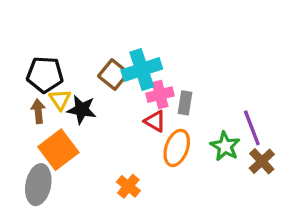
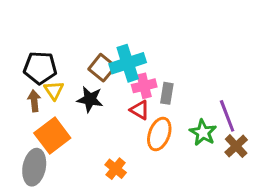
black star: (82, 110) -> (90, 99), moved

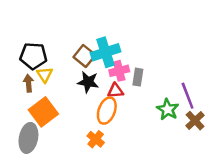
black star: (90, 99) -> (88, 82), moved
red triangle: (140, 110) -> (115, 91), turned -35
orange ellipse: (159, 134) -> (107, 111), moved

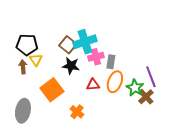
red triangle: (115, 91) -> (93, 85), moved
orange ellipse: (107, 111) -> (115, 82), moved
orange square: (43, 112) -> (52, 90), moved
brown cross: (195, 121) -> (146, 97), moved

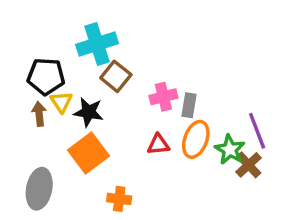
cyan cross: (85, 42) -> (97, 44), moved
black star: (71, 66) -> (89, 112), moved
orange cross: (77, 112) -> (119, 199), moved, turned -32

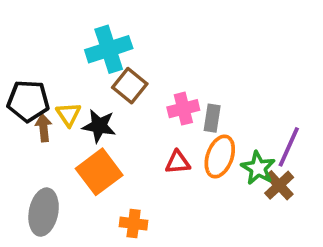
black pentagon: (46, 76) -> (28, 101), moved
purple line: (257, 131) -> (289, 147), turned 45

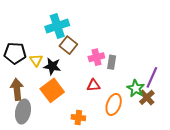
brown arrow: (44, 128) -> (17, 89), moved, size x1.5
orange ellipse: (220, 157) -> (114, 104), moved
orange cross: (134, 224) -> (78, 118), moved

